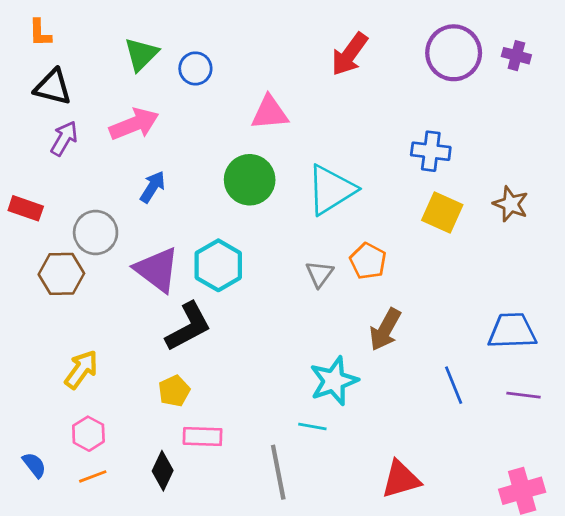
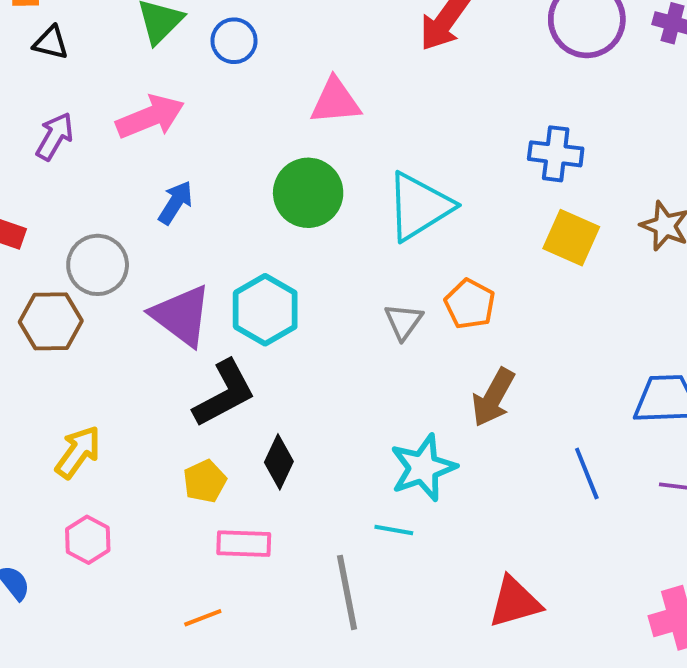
black triangle: (53, 87) -> (51, 43), moved, size x0.7
black diamond: (163, 471) -> (279, 462), moved
orange line: (93, 476) -> (203, 618), moved

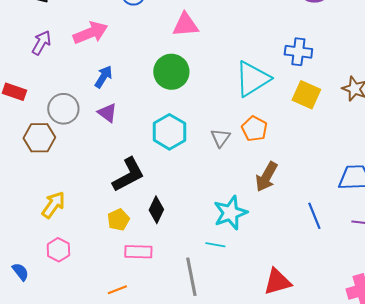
cyan triangle: (419, 206) -> (252, 79), moved
cyan hexagon: (265, 310) -> (169, 132), moved
purple triangle: (181, 316) -> (107, 113), moved, size x0.6

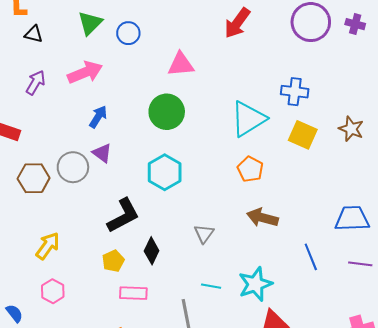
gray circle: (63, 109) -> (73, 167), moved
gray triangle: (220, 138) -> (204, 234), moved
brown arrow: (266, 177) -> (262, 218), turned 76
cyan star: (230, 213) -> (255, 284), moved

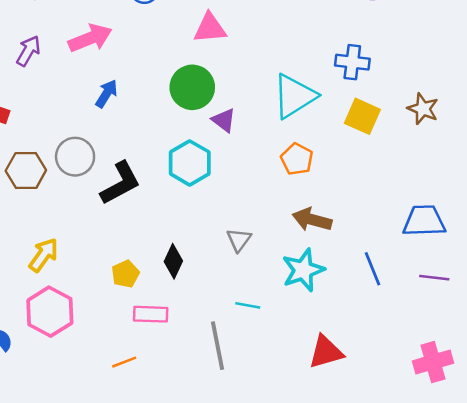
purple triangle: (102, 153) -> (224, 120), moved
black L-shape: (123, 216) -> (120, 183), moved
cyan star: (255, 284) -> (303, 270), moved
pink hexagon: (53, 291) -> (50, 312), size x1.6

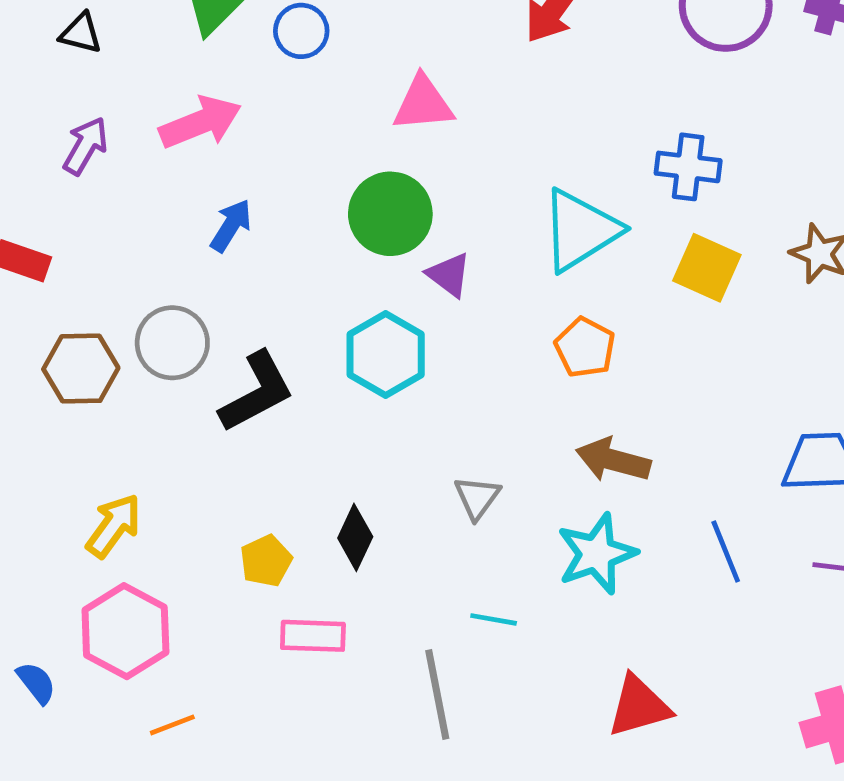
orange line: (124, 362) -> (172, 725), moved

